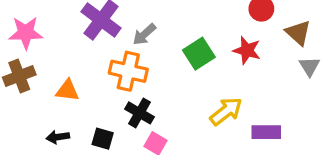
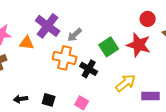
red star: (247, 50) -> (139, 45), size x1.4
orange triangle: (67, 90) -> (27, 43), moved
black cross: (140, 113) -> (89, 69), moved

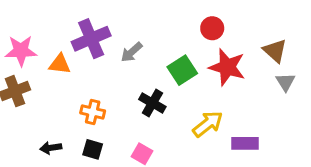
red circle: (148, 19) -> (212, 28), moved
purple cross: (48, 26) -> (91, 39), turned 30
orange cross: (65, 58) -> (93, 112), moved, size x0.7

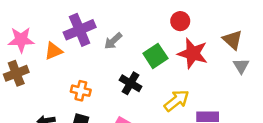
orange triangle: (60, 64) -> (53, 51), turned -30

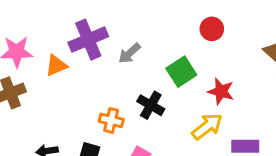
red star: (193, 53) -> (221, 91), moved, size x0.7
orange cross: (81, 91) -> (111, 120), moved

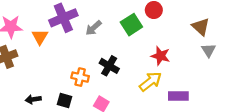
orange triangle: (56, 65) -> (40, 37), turned -36
green square: (181, 72) -> (131, 25), moved

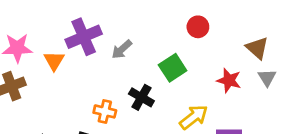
green square: (131, 25) -> (173, 68), moved
red star: (161, 56) -> (229, 80), moved

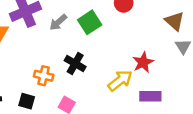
green square: (173, 68) -> (90, 22), moved
red star: (229, 80) -> (143, 62), moved, turned 30

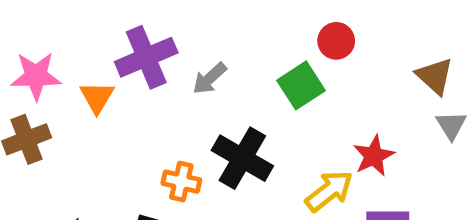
green square: (90, 22) -> (301, 85), moved
black cross: (75, 64) -> (242, 158), size x1.4

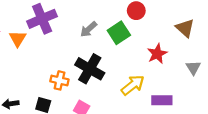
gray arrow: (210, 78) -> (89, 29), moved
gray triangle: (451, 125) -> (193, 68), moved
red star: (374, 156) -> (157, 54), moved

